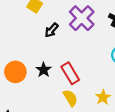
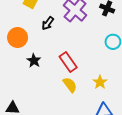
black star: (44, 70) -> (34, 61), moved
orange circle: (15, 72) -> (18, 38), moved

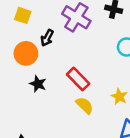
orange circle: (18, 38) -> (26, 53), moved

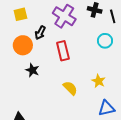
yellow square: (23, 15) -> (20, 14), turned -32
red rectangle: (78, 79) -> (63, 51), moved, turned 30

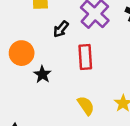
orange circle: (23, 45) -> (22, 53), moved

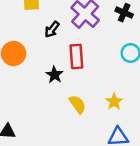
black star: (42, 74) -> (54, 75), moved

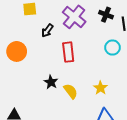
black star: (54, 75) -> (51, 82), moved

